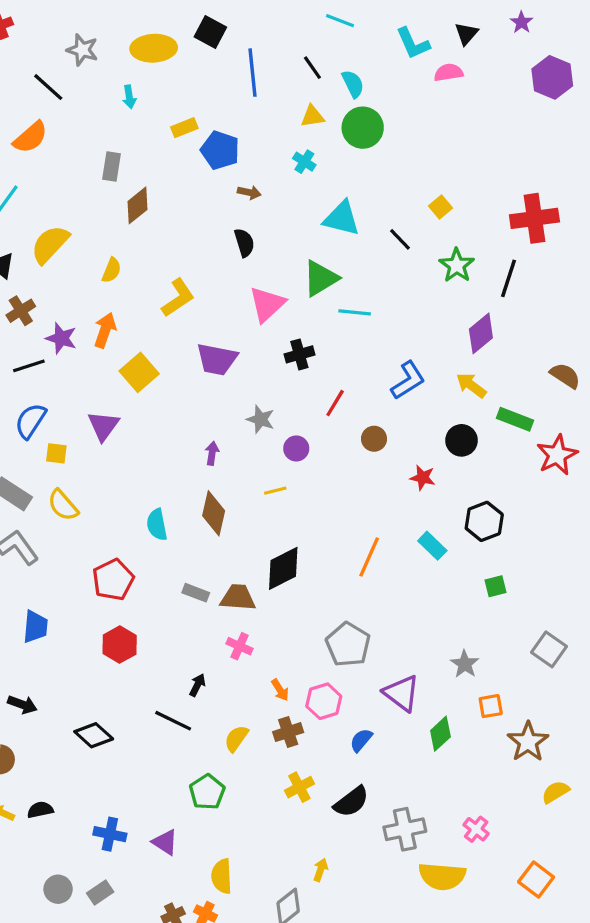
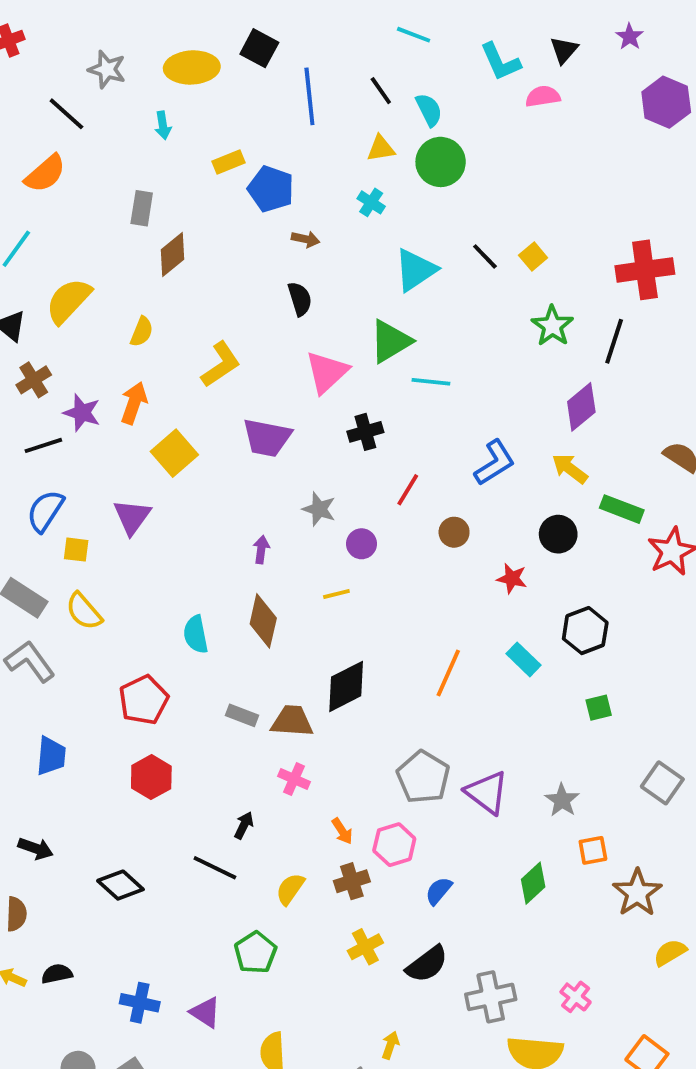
cyan triangle: (342, 218) -> (415, 270), turned -48
black line: (400, 239) -> (485, 256), moved
purple triangle: (402, 693) -> (487, 793), moved

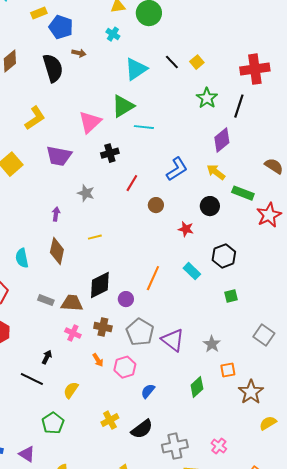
black semicircle: (300, 299) -> (53, 68), moved, size x1.6
purple circle: (361, 544) -> (126, 299), moved
brown cross: (352, 881) -> (103, 327), moved, turned 30

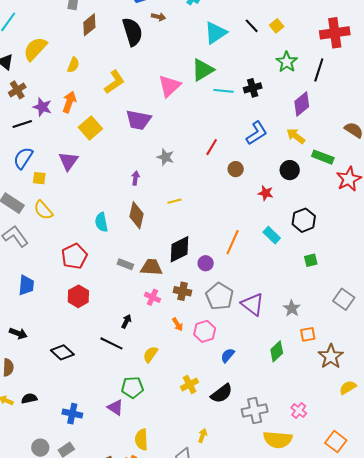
black cross: (110, 153) -> (253, 88), moved
green pentagon: (53, 423) -> (132, 387), turned 30
purple triangle: (27, 454) -> (115, 408), moved

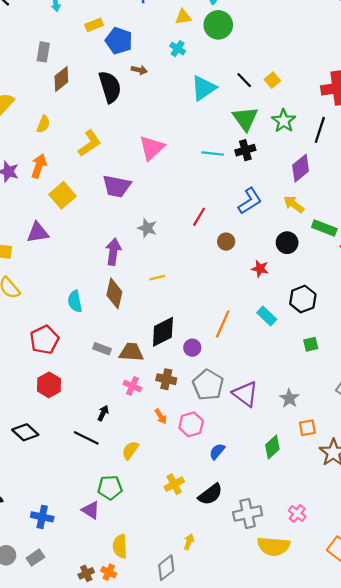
green triangle: (203, 70) -> (245, 119), moved, turned -35
purple triangle: (68, 161) -> (38, 233), turned 45
purple arrow: (135, 178) -> (113, 252), size x1.6
black diamond: (62, 352) -> (25, 432), moved

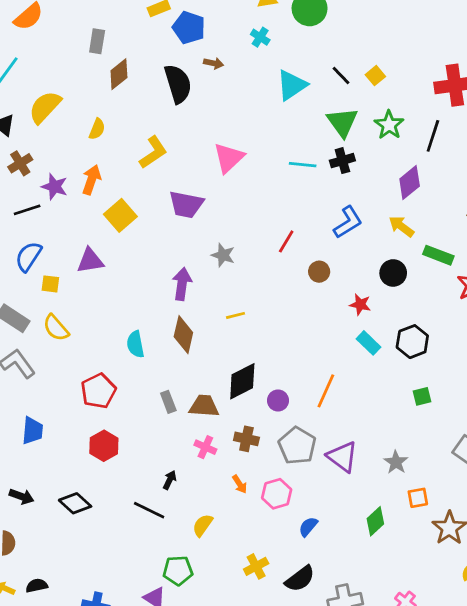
cyan rectangle: (267, 316) -> (368, 343), moved
orange line: (223, 324) -> (326, 391), moved
gray rectangle: (102, 349) -> (168, 402), turned 48

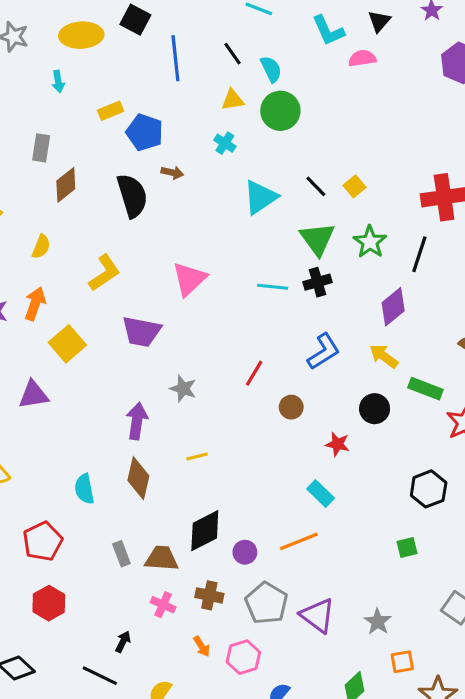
black hexagon: (412, 342) -> (429, 489), moved
cyan rectangle: (368, 343) -> (321, 494), moved
orange line: (326, 391) -> (299, 541), turned 44

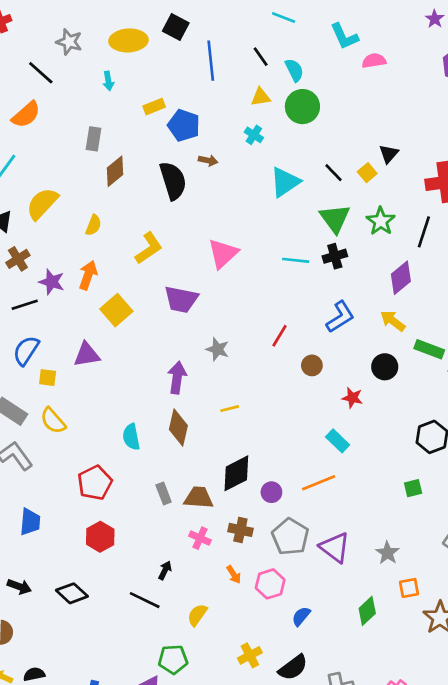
black triangle: (379, 21) -> (389, 154), moved

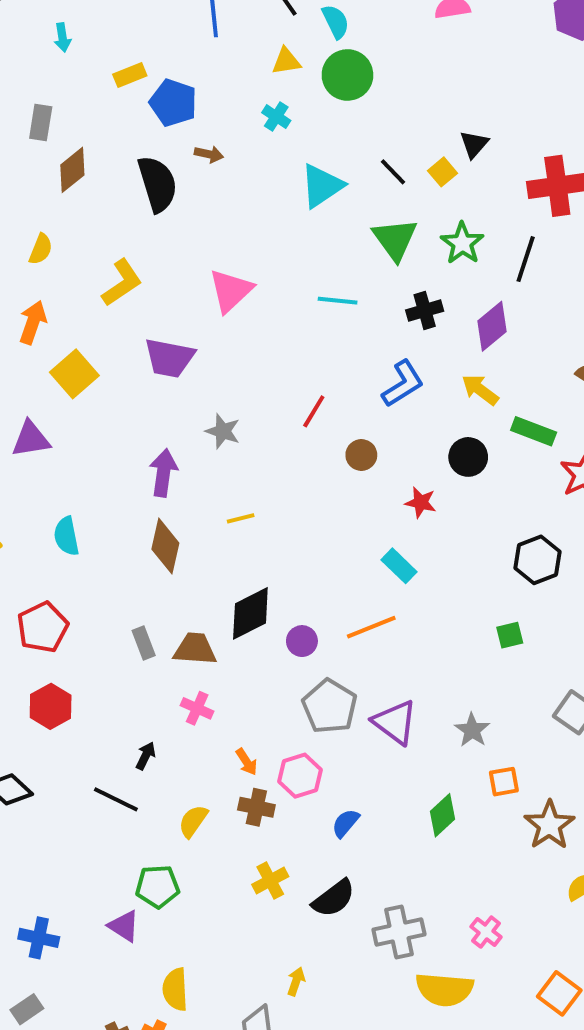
black cross: (335, 256) -> (425, 311), moved
cyan semicircle: (131, 437) -> (66, 536), moved
brown cross: (240, 530) -> (256, 807), moved

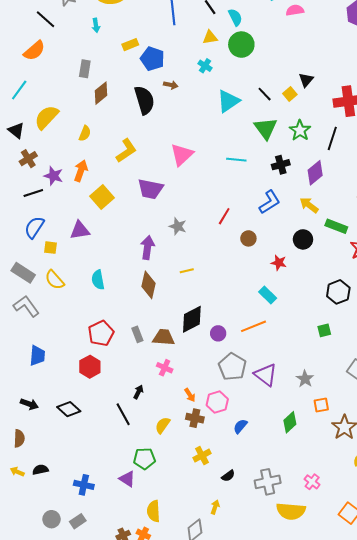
red pentagon: (43, 627) -> (101, 333), moved
black line: (116, 799) -> (123, 414), turned 35
black semicircle: (334, 898) -> (228, 476), moved, size x0.6

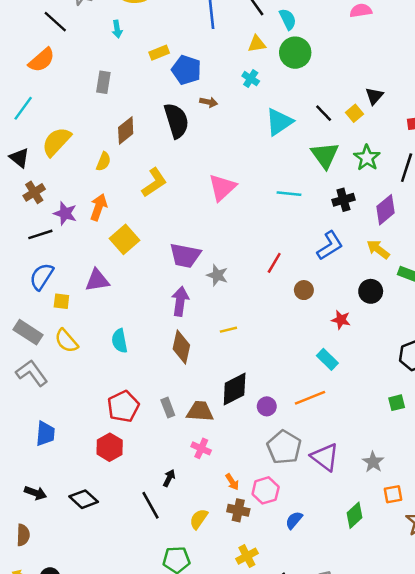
brown diamond: (101, 93) -> (126, 131), moved
purple trapezoid: (150, 189) -> (185, 255), moved

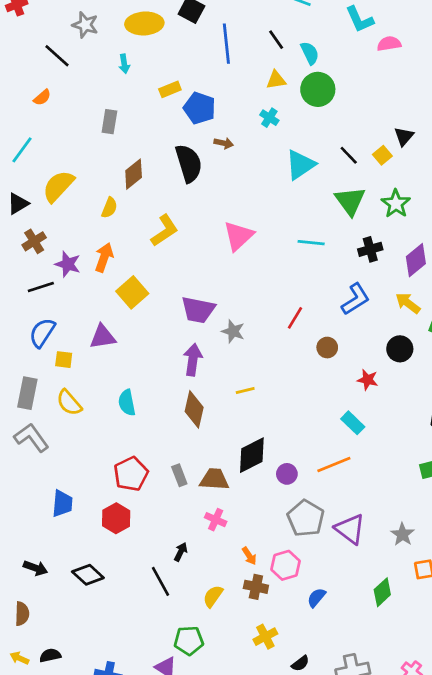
orange semicircle: (42, 60) -> (42, 97), size x0.6
black triangle: (19, 158) -> (18, 204), turned 50
gray rectangle: (28, 332) -> (27, 393), turned 68
blue trapezoid: (45, 434) -> (62, 503), moved

